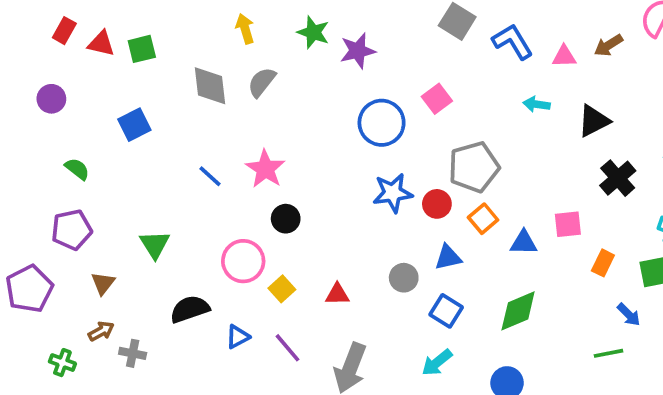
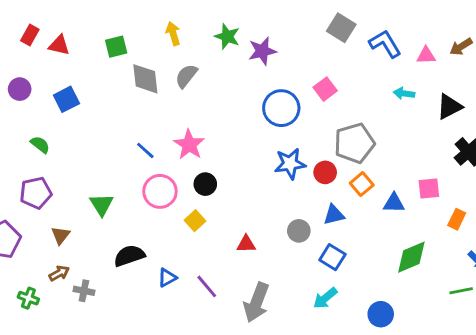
green square: (142, 49) -> (116, 47), moved
blue square: (134, 125) -> (66, 99), moved
pink circle: (243, 261) -> (160, 191), moved
yellow square: (282, 289) -> (195, 221), moved
green diamond: (518, 311) -> (411, 257), moved

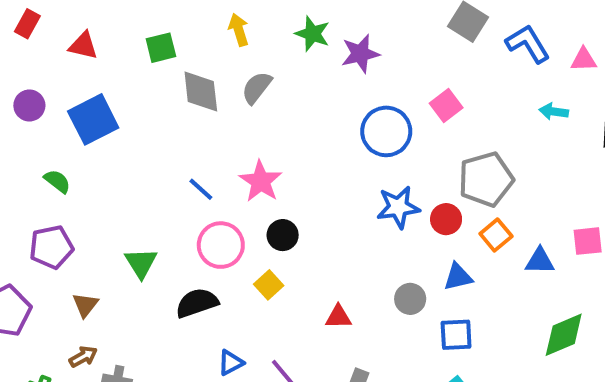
red rectangle: (30, 35) -> (27, 24), moved
blue square: (66, 99) -> (93, 119), size x1.4
black semicircle: (129, 256) -> (197, 303), moved
blue square: (332, 257) -> (456, 335), turned -35

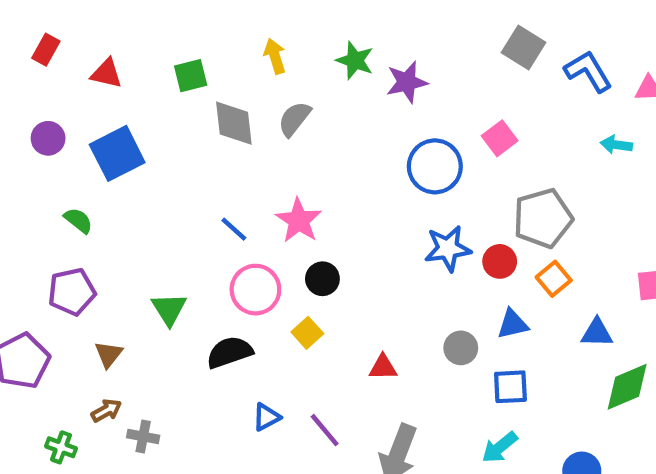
blue triangle: (540, 261) -> (597, 333), moved

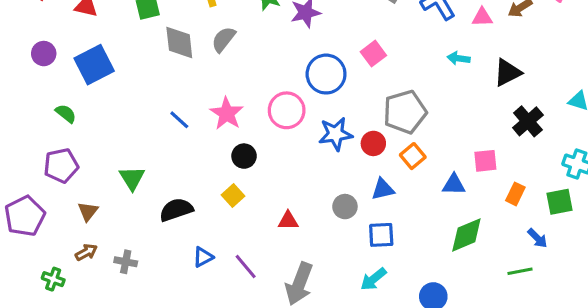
pink circle: (255, 290) -> (287, 110), moved
blue triangle: (597, 333) -> (454, 184), moved
gray cross: (143, 436) -> (126, 262), moved

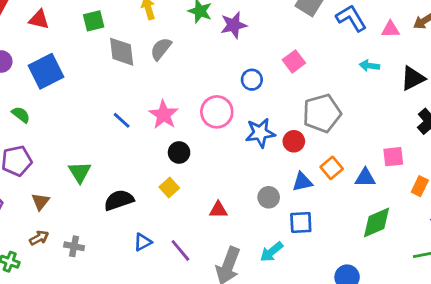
blue circle: (326, 74) -> (252, 80), size x0.6
orange square: (413, 156) -> (332, 168), moved
cyan arrow: (373, 279) -> (271, 252), moved

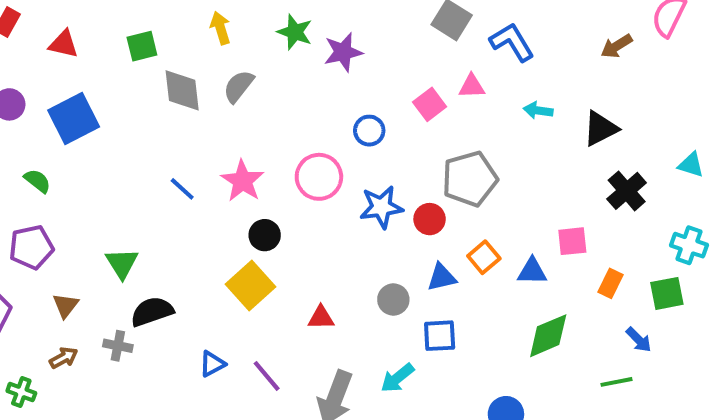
pink triangle: (390, 29) -> (472, 86), moved
yellow square: (169, 187) -> (251, 285), size x1.6
black semicircle: (119, 200) -> (152, 312), moved
gray cross: (74, 246) -> (118, 346), moved

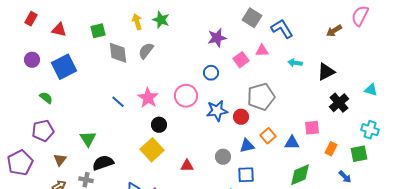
green star: (295, 32) -> (161, 20), moved
purple star: (343, 52) -> (217, 38), moved

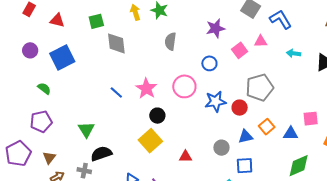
gray semicircle: (146, 51) -> (170, 41), moved, turned -30
brown triangle: (60, 160) -> (49, 158), moved

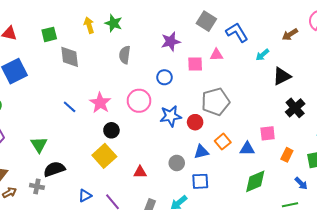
pink square: (240, 50) -> (195, 64), turned 35
cyan arrow: (294, 53) -> (262, 55), moved, turned -48

